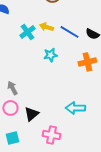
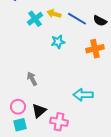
gray arrow: (12, 88) -> (32, 79), moved
pink circle: (10, 108) -> (18, 107), moved
black triangle: (31, 114) -> (39, 111), moved

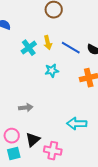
yellow arrow: (54, 14) -> (48, 43), turned -120
gray arrow: (32, 79) -> (26, 108), turned 112

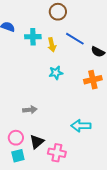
cyan cross: (29, 48) -> (33, 37), moved, turned 35
blue line: (71, 48) -> (75, 39), moved

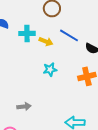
yellow arrow: (52, 45) -> (46, 41), turned -56

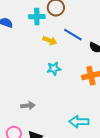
cyan cross: (27, 33) -> (37, 17), moved

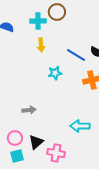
blue line: (73, 35) -> (76, 55), moved
yellow arrow: (50, 41) -> (41, 45), moved, turned 64

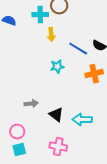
yellow arrow: (41, 45) -> (51, 35), moved
black triangle: (36, 142) -> (56, 115), moved, turned -42

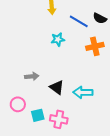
cyan square: (19, 150) -> (38, 115), moved

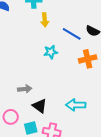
black triangle: (57, 87) -> (40, 106), moved

